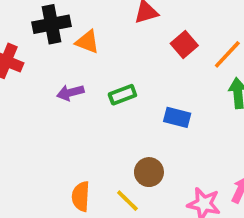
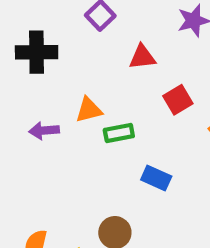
orange triangle: (87, 42) -> (89, 110), moved, turned -45
green rectangle: (122, 95) -> (119, 133), moved

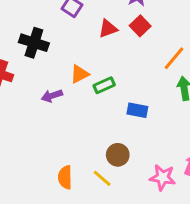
black cross: (37, 52) -> (34, 43), turned 32
red square: (178, 100) -> (140, 26), moved

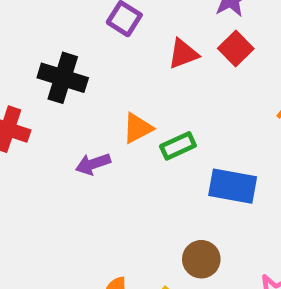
blue rectangle: (137, 110) -> (233, 186), size x1.4

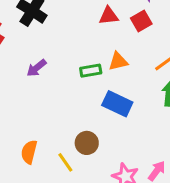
orange triangle: (138, 128) -> (118, 61), moved
purple arrow: (93, 164) -> (36, 68), turned -35

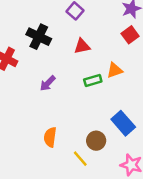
red triangle: (109, 16) -> (82, 46), moved
blue rectangle: (117, 104) -> (123, 123), moved, turned 30
orange semicircle: (29, 152) -> (50, 137), moved

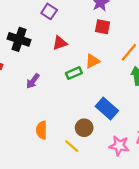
red square: (130, 35) -> (102, 27), turned -35

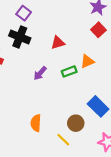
purple square: (49, 11) -> (24, 13), moved
red square: (102, 27) -> (98, 30), turned 32
purple arrow: (33, 81) -> (40, 73), moved

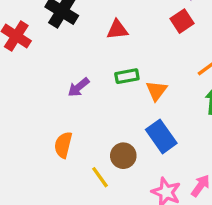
orange triangle: (87, 61) -> (156, 91), moved, turned -40
purple arrow: (40, 73) -> (79, 87), moved

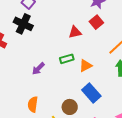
red triangle: (117, 30) -> (75, 32), moved
orange triangle: (156, 91) -> (86, 66), turned 32

